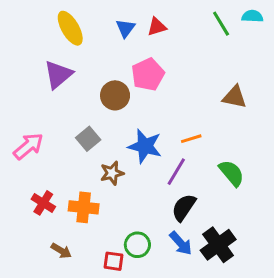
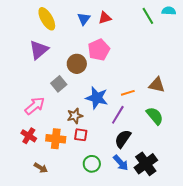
brown triangle: (235, 97) -> (157, 85), moved
gray square: (88, 139) -> (59, 84), moved
pink arrow: (28, 146) -> (35, 106), moved
red square: (114, 261) -> (81, 135), moved

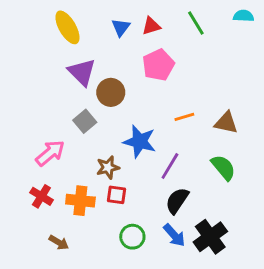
green line: (148, 16) -> (196, 23), moved
purple triangle: (39, 50) -> (82, 72), moved, turned -35
pink pentagon: (99, 50) -> (158, 65), moved
orange line: (128, 93) -> (184, 117), moved

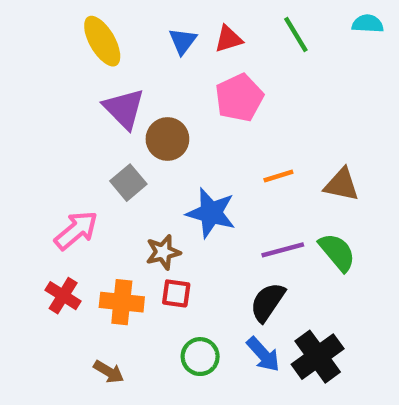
purple line: (170, 166) -> (283, 250), moved, turned 44
brown arrow: (59, 242) -> (109, 372), moved

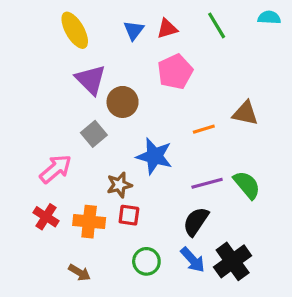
brown triangle: (342, 185) -> (245, 113), moved

